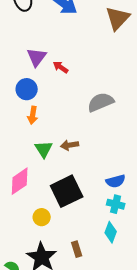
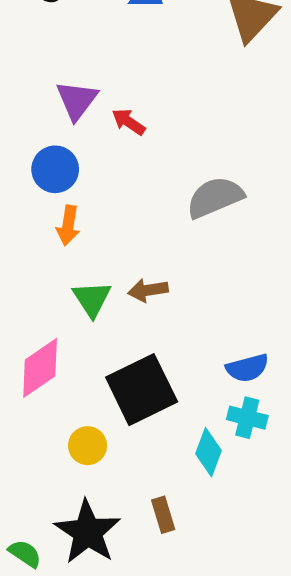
cyan diamond: (111, 232) -> (208, 452), moved

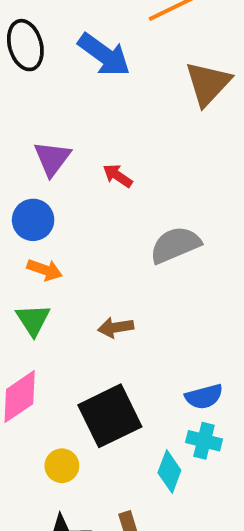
red arrow: (129, 122) -> (118, 176), moved
orange arrow: (68, 225) -> (45, 270), turned -80
green triangle: (92, 299) -> (33, 320), moved

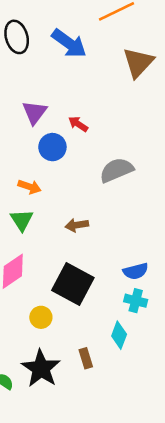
blue circle: (33, 220) -> (52, 147), moved
black square: (110, 416) -> (73, 284), turned -36
cyan diamond: (169, 472) -> (119, 335), moved

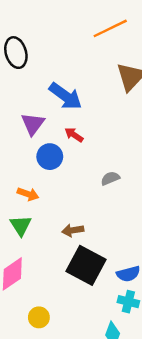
blue arrow: (69, 43) -> (65, 96), moved
gray semicircle: (116, 170) -> (110, 178), size x0.6
black square: (73, 284) -> (86, 265), moved

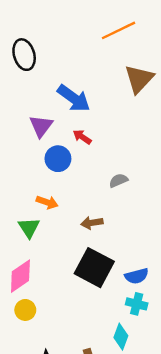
orange arrow: (28, 194) -> (47, 202), moved
brown arrow: (73, 230) -> (92, 223), moved
yellow circle: (39, 317) -> (25, 310), moved

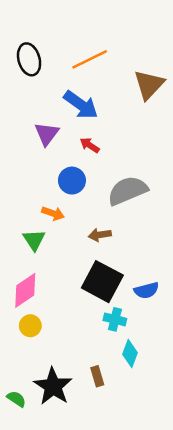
orange line: (118, 30) -> (90, 59), moved
blue circle: (58, 159) -> (72, 181), moved
gray semicircle: (118, 180) -> (128, 191), size x2.0
cyan cross: (137, 304) -> (115, 319), moved

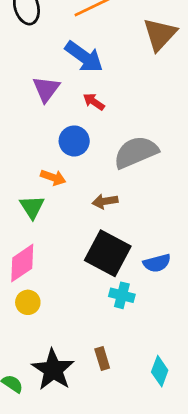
cyan diamond: (130, 353) -> (160, 371), moved

